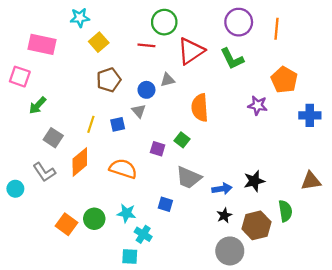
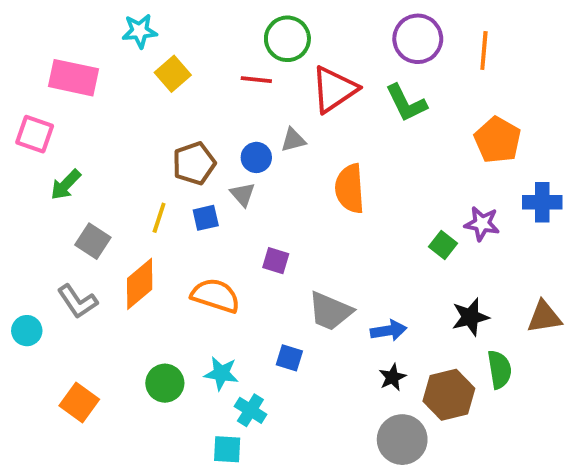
brown pentagon: (109, 80) -> (194, 163), moved
purple star: (258, 105) -> (482, 224), moved
green square: (182, 140) -> (443, 245), moved
black star: (254, 181) -> (470, 317), moved
orange square: (66, 224) -> (79, 403), moved

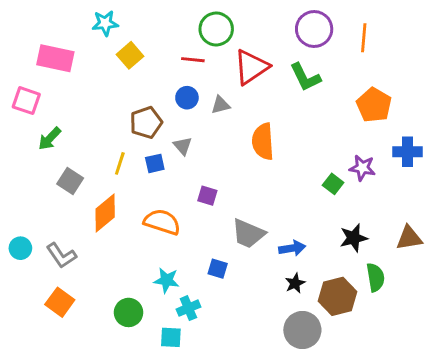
blue circle: (256, 157) -> (187, 98), moved
gray L-shape: (77, 301) -> (61, 255), moved
green circle: (165, 383) -> (129, 312), moved
cyan cross: (250, 410) -> (188, 308), turned 35

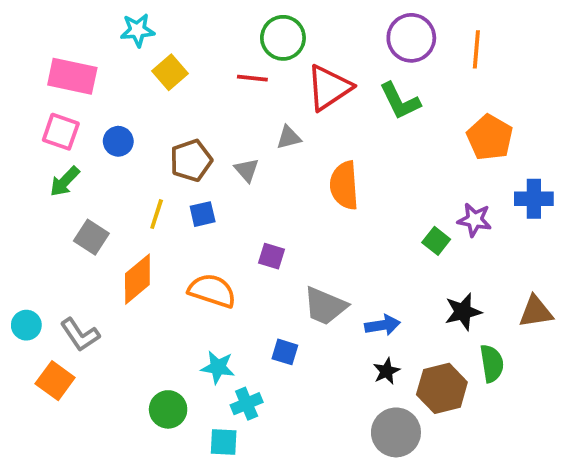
blue circle: (187, 98) -> (118, 141), moved
pink square: (26, 101) -> (61, 132), moved
gray triangle: (183, 146) -> (247, 170), moved
orange square: (60, 302) -> (55, 381), moved

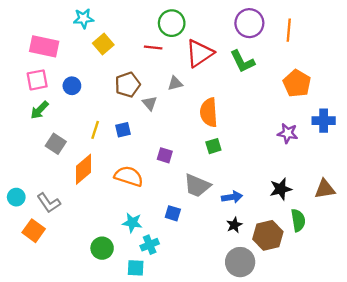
pink square: (61, 132) -> (37, 80), turned -30
brown pentagon: (191, 160) -> (128, 85), moved
green square: (436, 241) -> (213, 146), moved, turned 35

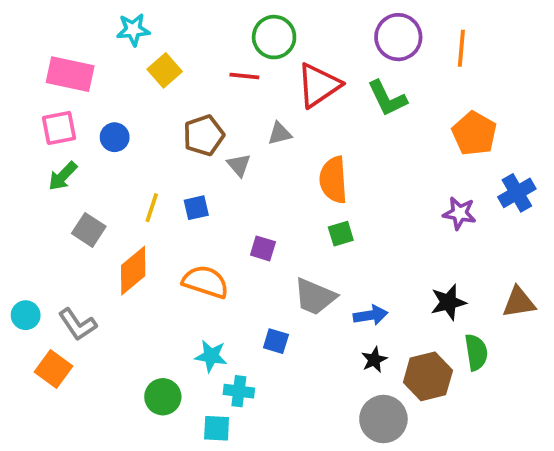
blue cross: (324, 121) -> (517, 193), turned -30
cyan cross: (150, 245) -> (239, 391), turned 30

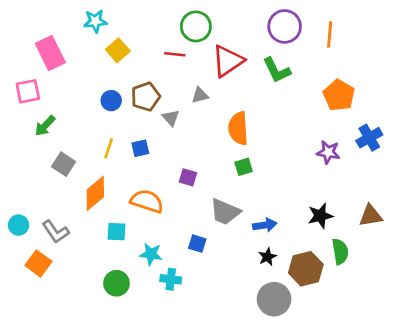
pink rectangle: (70, 74) -> (50, 53), turned 52
pink square: (59, 128) -> (28, 91), moved
blue circle: (115, 137) -> (111, 101), moved
cyan square: (217, 428) -> (116, 232), moved

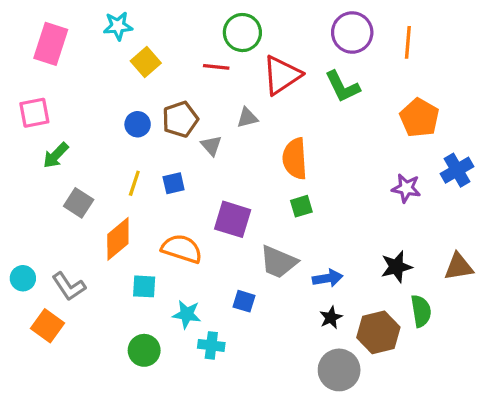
pink rectangle: (50, 53) -> (51, 44), moved, turned 44
purple square: (188, 177) -> (233, 219), size x1.6

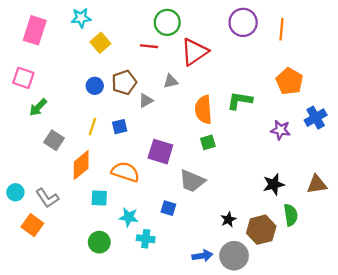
green L-shape: (342, 87) -> (240, 101), moved, turned 125
pink square: (34, 113) -> (23, 78), turned 30
gray triangle: (211, 146) -> (146, 101), turned 42
blue arrow: (328, 278) -> (202, 256), moved

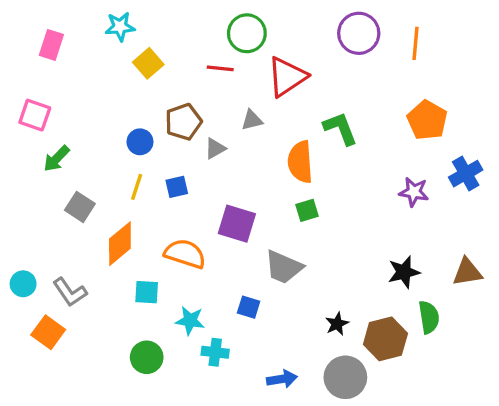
pink rectangle: (35, 30) -> (51, 45), size x0.7
blue circle: (95, 86) -> (140, 142), moved
green L-shape: (240, 101) -> (340, 128), moved, turned 60
blue arrow: (202, 256) -> (282, 379), moved

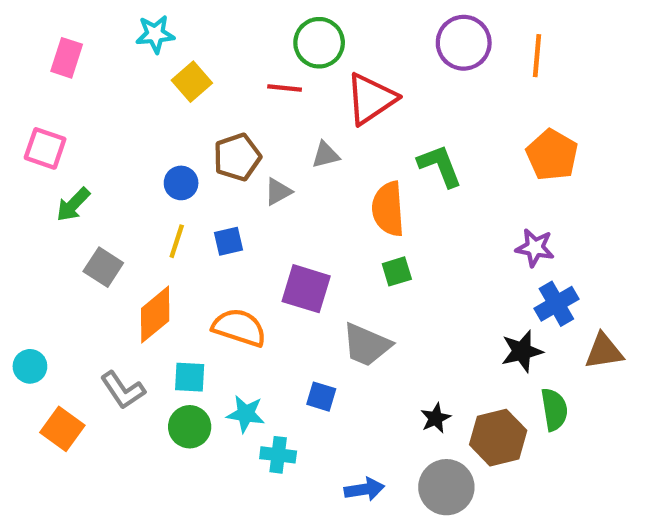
blue cross: (466, 174) -> (556, 304), moved
gray L-shape: (70, 292) -> (123, 390), moved
green circle: (147, 357) -> (190, 427), moved

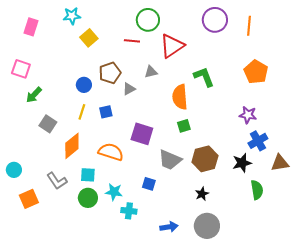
orange square: (62, 429) -> (29, 199), turned 30
brown hexagon: (498, 438) -> (205, 159), moved

